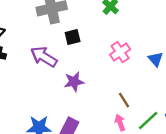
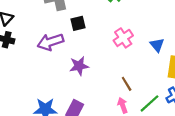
purple arrow: (44, 57) -> (50, 42), turned -50

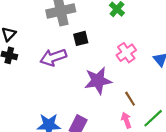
purple star: (79, 66) -> (98, 81), moved, size x1.4

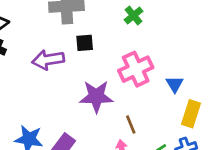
pink cross: (126, 53) -> (136, 69), size x1.4

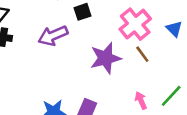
brown line: (131, 124) -> (142, 54), moved

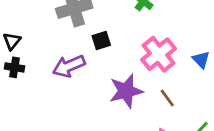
brown line: (142, 54) -> (167, 98), moved

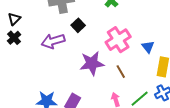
black square: (101, 40) -> (78, 25), turned -32
black cross: (15, 67) -> (14, 38), turned 32

